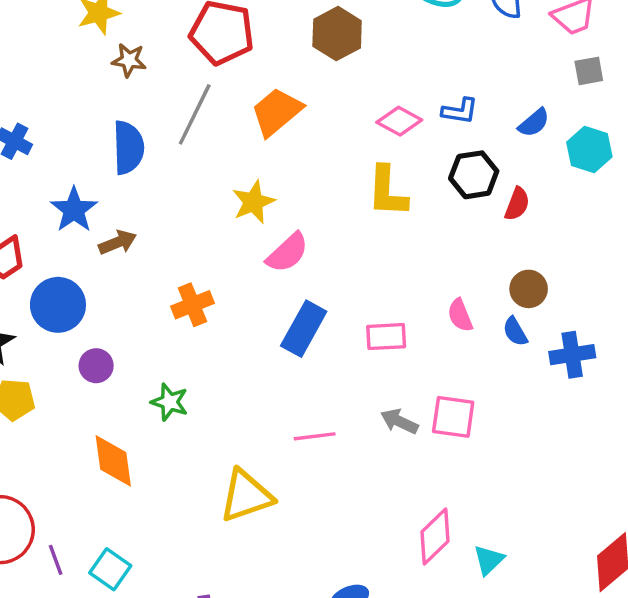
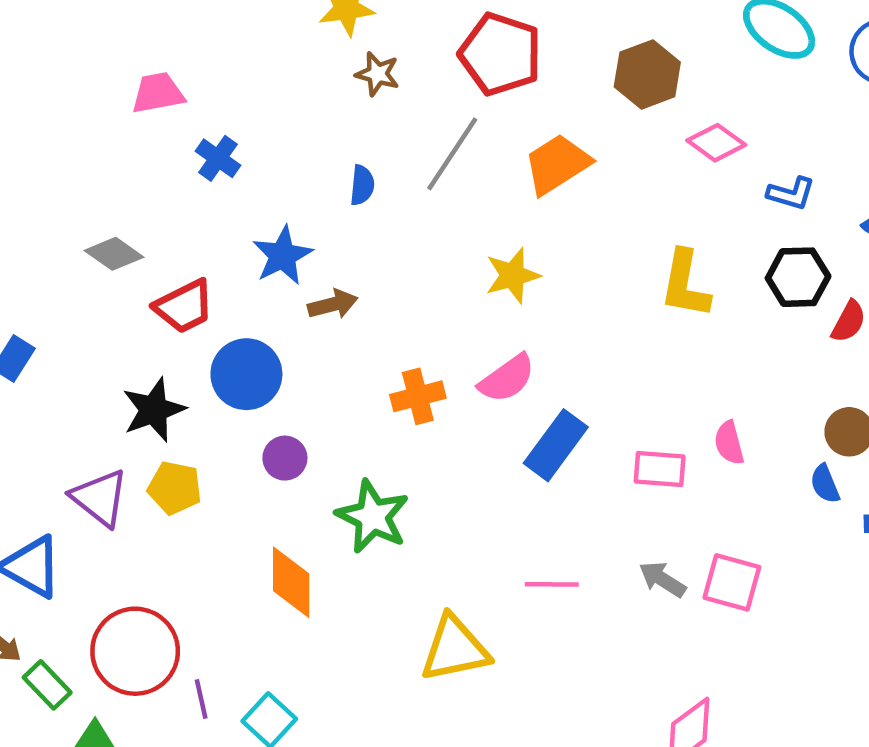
pink diamond: (399, 121) -> (716, 143), moved
blue semicircle: (128, 147) -> (362, 185), size x0.6
pink semicircle: (287, 253) -> (507, 378), moved
pink semicircle: (460, 315) -> (729, 443), moved
green star: (170, 402) -> (373, 517), size x1.5

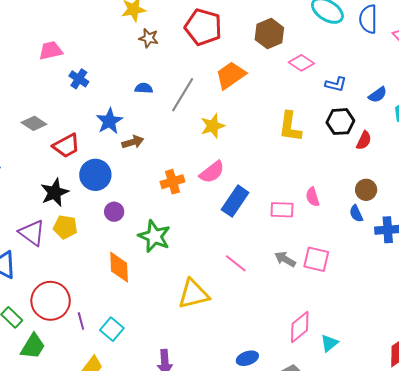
gray line: (452, 154) -> (183, 95), moved
blue semicircle: (362, 185) -> (144, 88), turned -90
pink line: (552, 584) -> (236, 263), turned 40

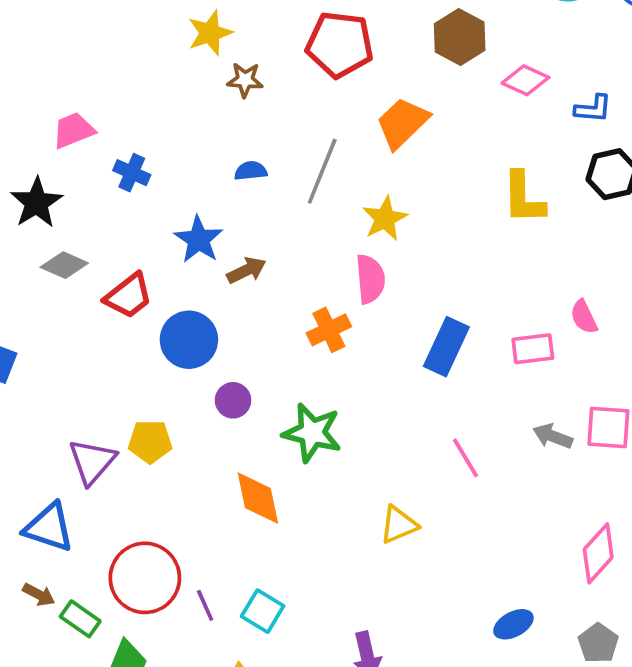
pink semicircle: (212, 172) -> (370, 279), moved, turned -48
black star: (55, 192) -> (36, 203), moved
purple triangle: (32, 233) -> (92, 462), turned 44
pink line: (236, 263) -> (466, 458), turned 30
yellow triangle: (193, 294) -> (399, 525), size x0.7

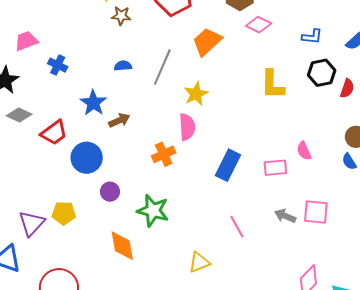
pink diamond: (525, 80) -> (259, 25), moved

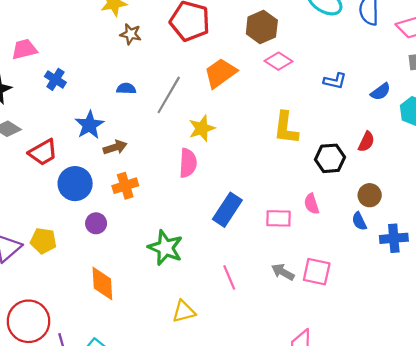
black hexagon: (322, 73) -> (330, 158), moved
orange cross: (164, 154) -> (125, 186), moved
green star: (153, 211) -> (165, 248), moved

